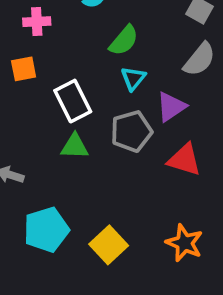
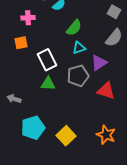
cyan triangle: (133, 78) -> (79, 48), turned 32

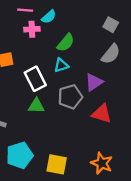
pink cross: (28, 18) -> (32, 29), moved
cyan triangle: (79, 48) -> (61, 65), moved
yellow square: (66, 136) -> (57, 164), turned -36

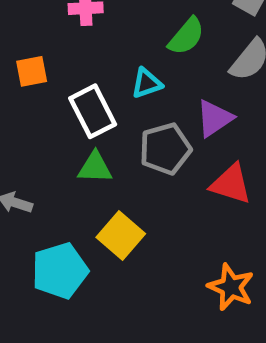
green semicircle: (66, 43) -> (186, 36), moved
yellow square: (57, 164) -> (121, 235), moved, turned 30

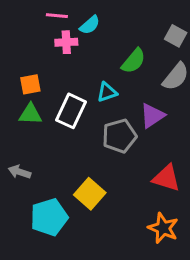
white rectangle: (93, 111) -> (71, 111), turned 52
green triangle: (95, 168) -> (30, 114), moved
red triangle: (231, 184) -> (166, 178), moved

